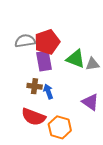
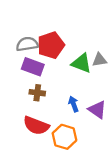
purple rectangle: (44, 61) -> (33, 67), moved, turned -60
gray triangle: (93, 64) -> (100, 60), moved
blue arrow: (48, 91) -> (74, 104), moved

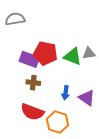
gray semicircle: (27, 44) -> (15, 19), moved
red pentagon: (51, 45) -> (45, 53), moved, turned 30
blue arrow: (74, 104) -> (66, 93), turned -152

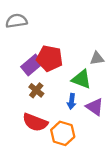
green triangle: (73, 56) -> (81, 79), moved
purple rectangle: (29, 59) -> (32, 65), turned -60
brown cross: (33, 83) -> (36, 90), turned 32

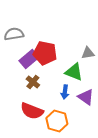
gray semicircle: (16, 21) -> (14, 34), moved

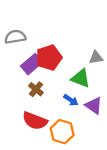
red pentagon: (45, 53) -> (49, 58), turned -30
blue arrow: (65, 92) -> (71, 100), turned -64

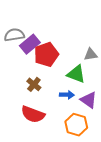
purple rectangle: (32, 64) -> (30, 44), moved
blue arrow: (71, 100) -> (67, 95), turned -32
orange hexagon: (62, 132) -> (76, 125), moved

